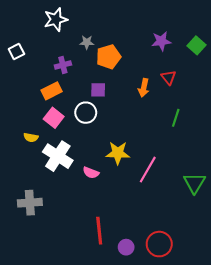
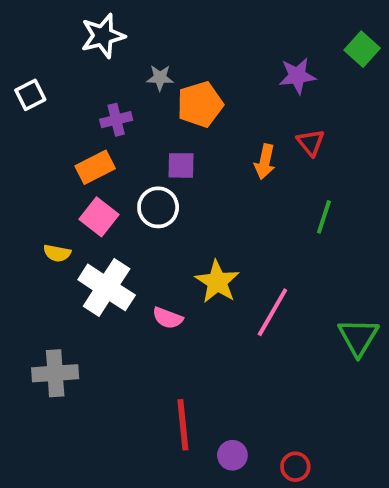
green square: (196, 45) -> (362, 49), moved
yellow star: (118, 153) -> (217, 282), turned 30
red circle: (159, 244) -> (295, 467), moved, size x0.6

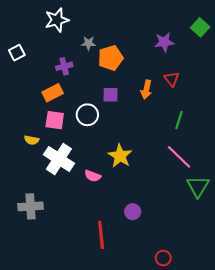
purple square: (181, 165) -> (111, 95), moved
pink square: (99, 217) -> (55, 120), turned -30
pink line: (272, 312) -> (179, 157), moved, turned -76
purple circle: (232, 455) -> (133, 212), moved

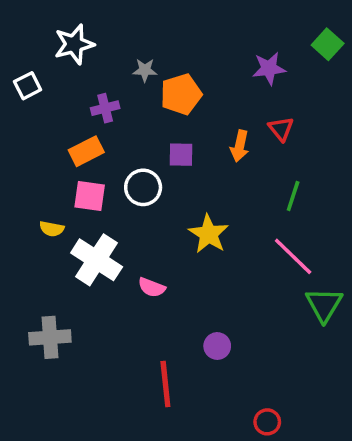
white star: (57, 20) -> (74, 44), moved
yellow star: (120, 156) -> (209, 234), moved

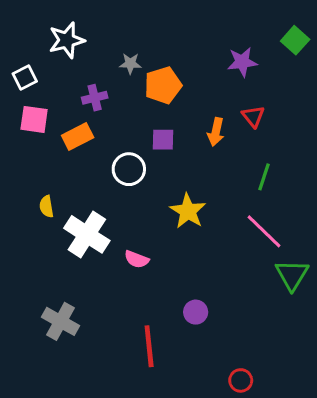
pink square: (90, 196) -> (34, 119), moved
yellow semicircle: (52, 229) -> (46, 206), turned 70
gray cross: (50, 337) -> (60, 321), moved, turned 33

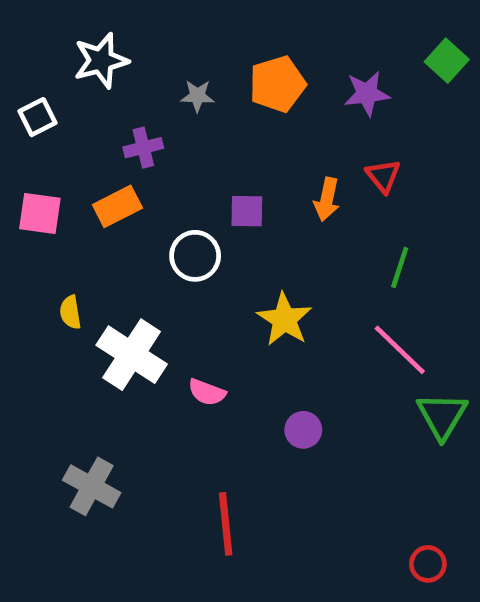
orange pentagon: (163, 85) -> (277, 84), moved
pink square: (34, 119) -> (40, 213), moved
purple circle: (196, 312) -> (303, 430), moved
red circle: (241, 380) -> (428, 564), moved

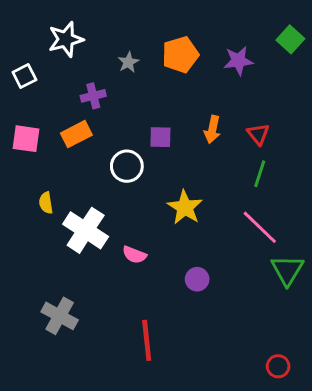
gray star: (197, 96) -> (128, 62), turned -30
red triangle: (383, 176) -> (258, 134), moved

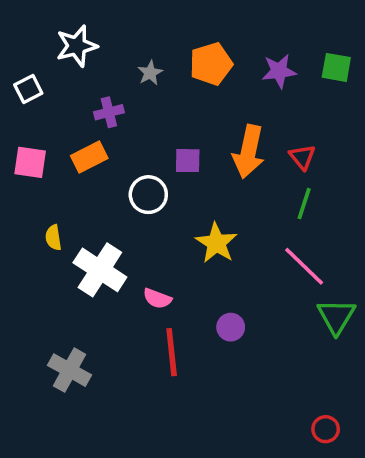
green square: (290, 39) -> (336, 67), moved, turned -32
orange arrow: (212, 129) -> (249, 152), size x1.6
red line: (147, 340) -> (172, 352), moved

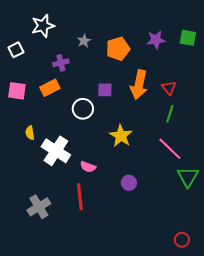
orange pentagon: (211, 64) -> (118, 49), moved
red line: (172, 352) -> (80, 197), moved
gray cross: (70, 370) -> (39, 207), turned 30

